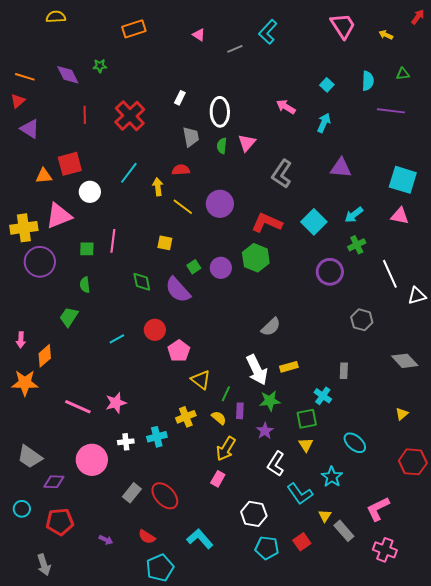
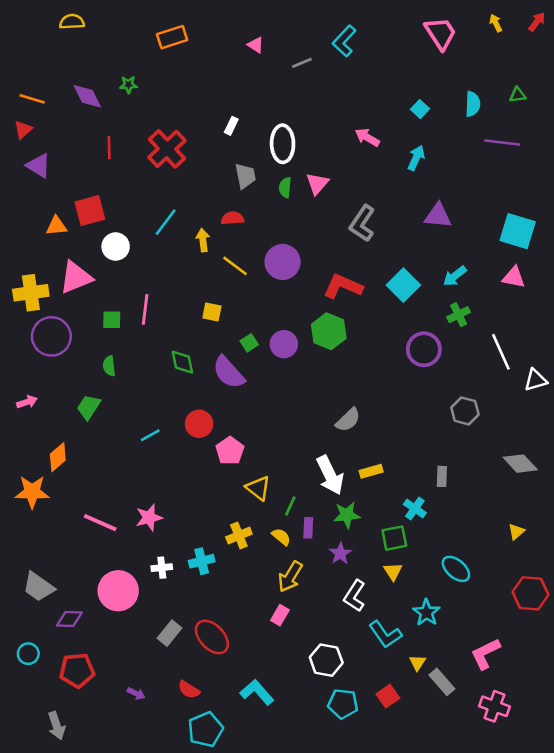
yellow arrow: (386, 35) -> (496, 23), moved, turned 40
pink arrow: (21, 340) -> (27, 402), moved, turned -112

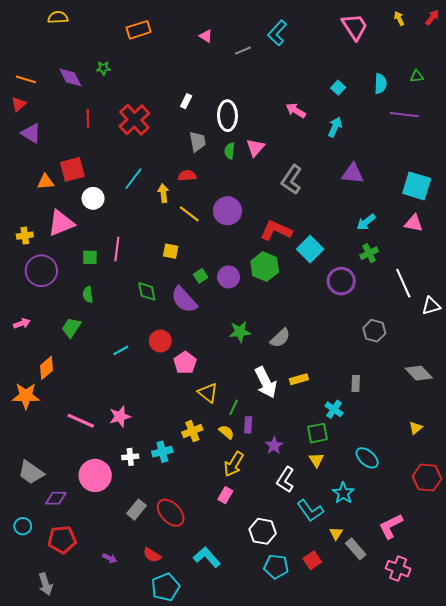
cyan square: (403, 285) -> (310, 249), moved
yellow cross: (31, 293) -> (25, 236), size x0.6
green star: (347, 515) -> (240, 332), moved

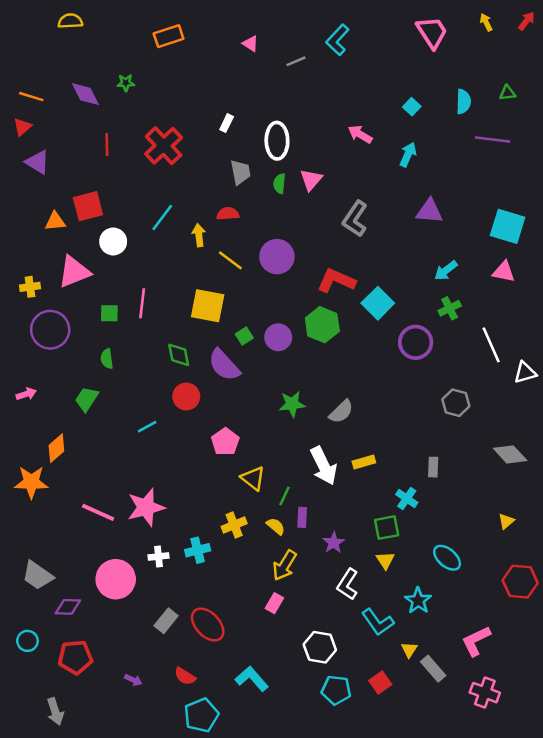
yellow square: (171, 251) -> (208, 306), size x1.8
red circle: (160, 341) -> (186, 396), moved
pink star: (120, 417) -> (146, 507), size x1.4

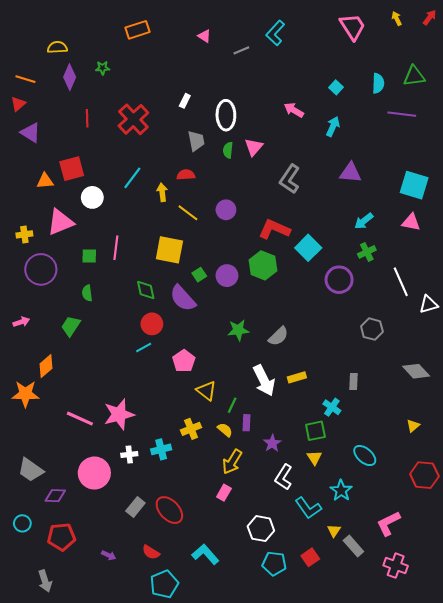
yellow semicircle: (70, 21) -> (57, 47), moved
green triangle: (508, 93) -> (414, 76), size x1.6
purple diamond: (85, 94) -> (70, 77), turned 50
purple circle: (277, 257) -> (226, 210), size x0.7
cyan line: (147, 427) -> (144, 348), moved

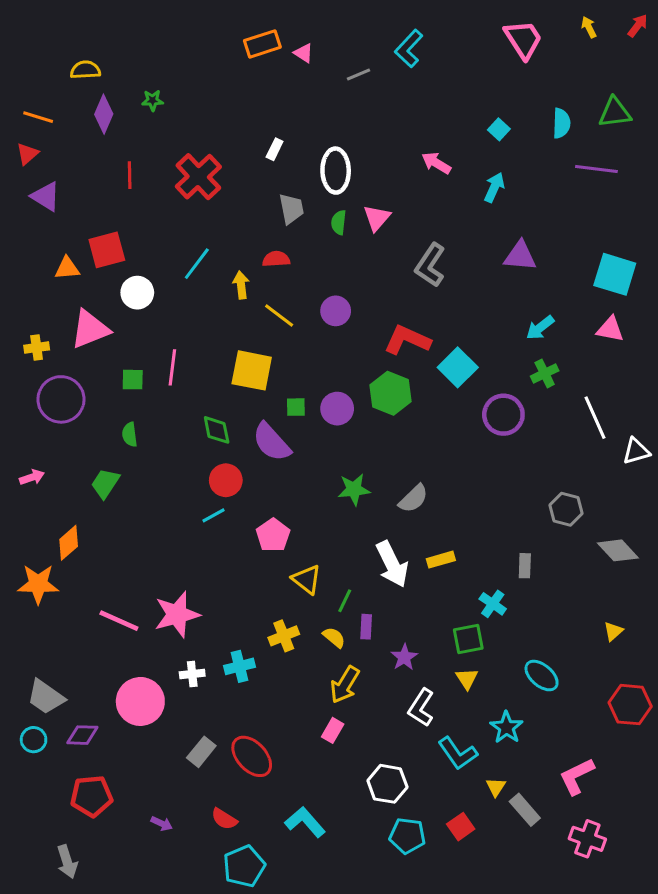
orange rectangle: (138, 30) -> (262, 44), moved
green square: (199, 275) -> (296, 407), turned 32
gray hexagon: (372, 329) -> (566, 509), moved
cyan circle: (22, 523) -> (34, 740), moved

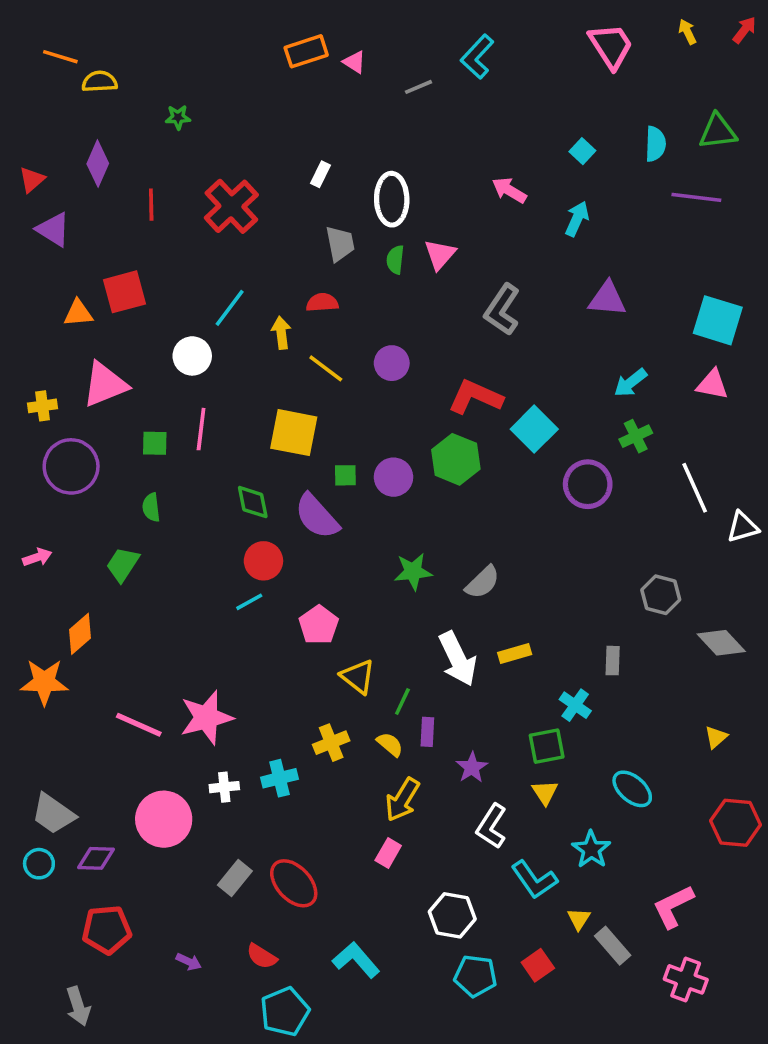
purple diamond: (104, 114) -> (98, 164), moved
orange line: (38, 117) -> (60, 57), moved
white circle: (137, 293) -> (192, 356), moved

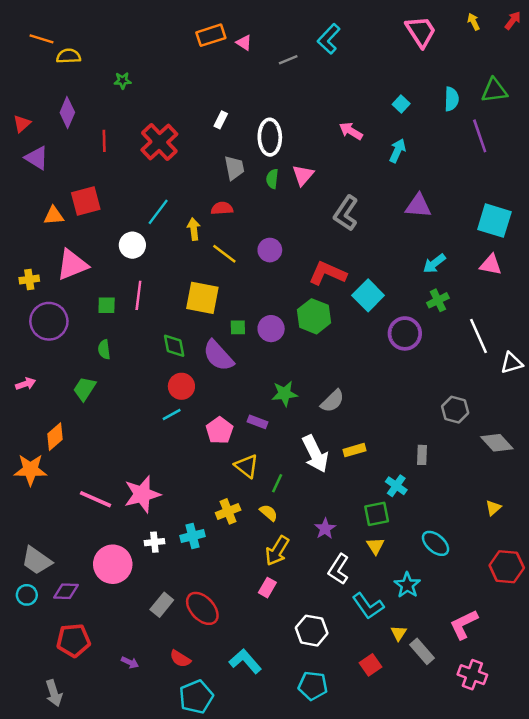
purple line: (696, 197) -> (480, 136), turned 64
purple rectangle: (427, 732) -> (258, 422), moved, turned -72
cyan pentagon: (475, 976) -> (313, 686), moved

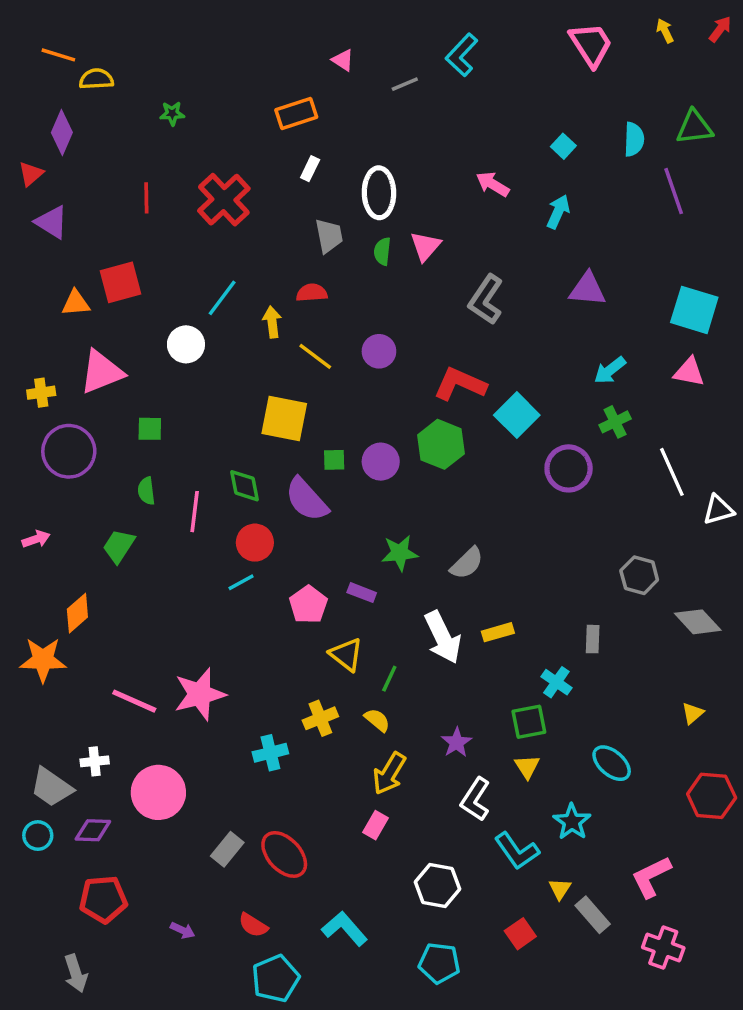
orange rectangle: (211, 35) -> (296, 113), moved
purple diamond: (67, 113) -> (62, 132), moved
pink line: (138, 295) -> (195, 512), moved
white cross: (154, 542) -> (95, 761), moved

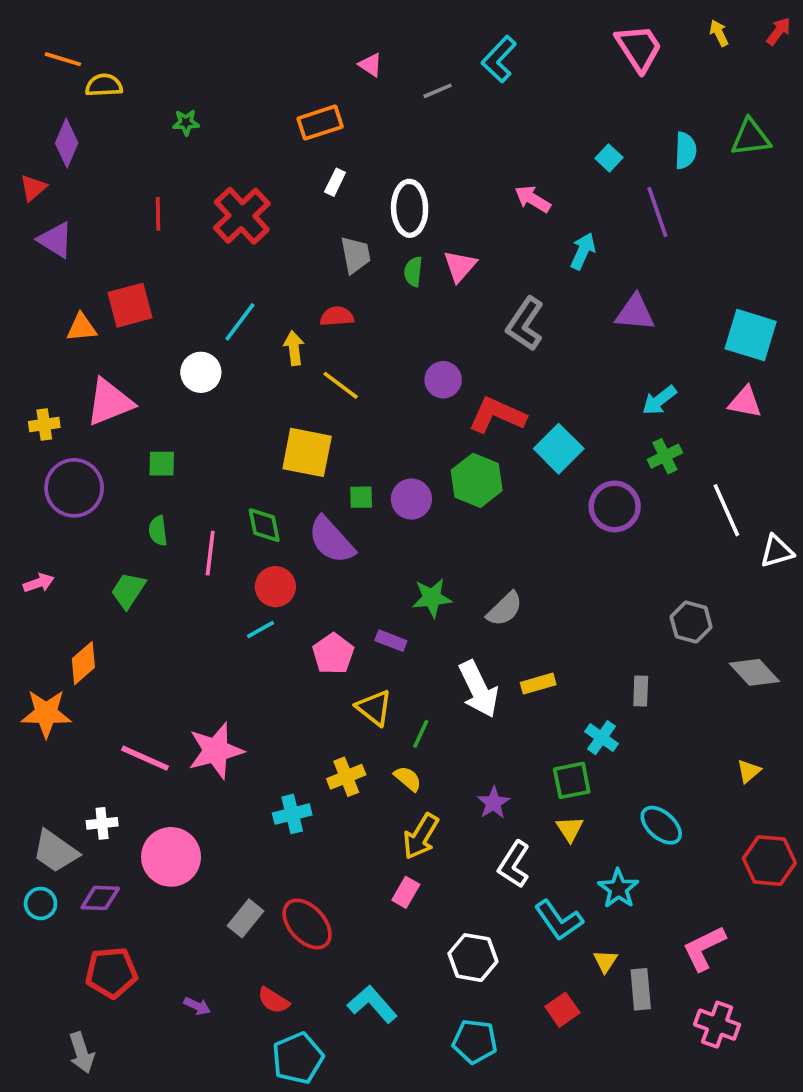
purple line: (674, 191) -> (657, 212), moved
cyan arrow: (558, 212) -> (583, 251), moved
purple circle: (379, 351) -> (443, 380), moved
gray rectangle: (593, 915) -> (641, 989), turned 36

